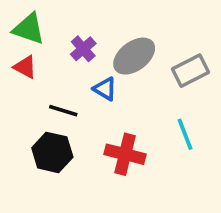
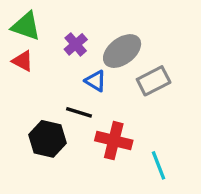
gray rectangle: (191, 71) -> (154, 81), moved
black line: (63, 111) -> (79, 112), moved
cyan line: (185, 134) -> (159, 165), moved

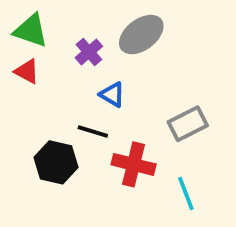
gray ellipse: (122, 51) -> (141, 35), moved
gray rectangle: (154, 81) -> (188, 124), moved

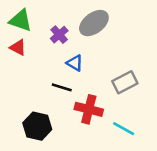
black hexagon: (56, 162) -> (37, 126), moved
cyan line: (186, 193) -> (124, 129), turned -40

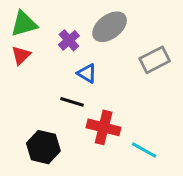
green triangle: (21, 20) -> (24, 24), turned -35
red triangle: (18, 48) -> (21, 55), turned 48
gray rectangle: (125, 82) -> (155, 60), moved

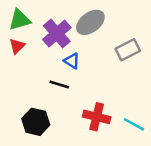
purple cross: (69, 40) -> (57, 34), size x1.6
red cross: (104, 127) -> (97, 117), moved
cyan line: (144, 150) -> (134, 124), moved

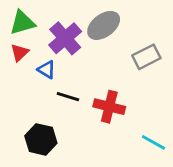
blue triangle: (72, 61) -> (47, 70), moved
red cross: (97, 117) -> (109, 107), moved

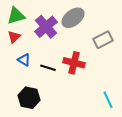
blue triangle: (47, 70) -> (24, 60), moved
red cross: (109, 107) -> (74, 63), moved
cyan line: (153, 142) -> (108, 100), turned 36

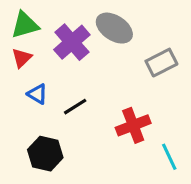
gray ellipse: (73, 18) -> (114, 28), turned 70
red cross: (74, 63) -> (133, 125), moved, turned -35
black line: (48, 68) -> (75, 107), turned -49

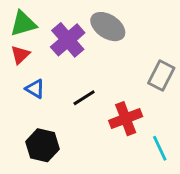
gray rectangle: (161, 63) -> (161, 76), moved, turned -36
black line: (75, 107) -> (84, 98), moved

